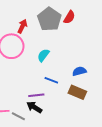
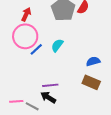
red arrow: (22, 26) -> (26, 14), moved
blue line: (51, 80) -> (36, 49), moved, turned -64

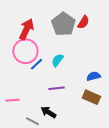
red arrow: (26, 14) -> (26, 29), size x1.5
purple line: (50, 85) -> (56, 88), moved
pink line: (16, 101) -> (12, 100), moved

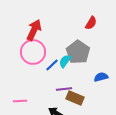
gray pentagon: (63, 24) -> (78, 52), moved
blue line: (36, 64) -> (52, 65), moved
brown rectangle: (91, 97) -> (75, 98), moved

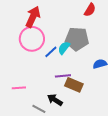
gray pentagon: (78, 52) -> (77, 39), turned -30

